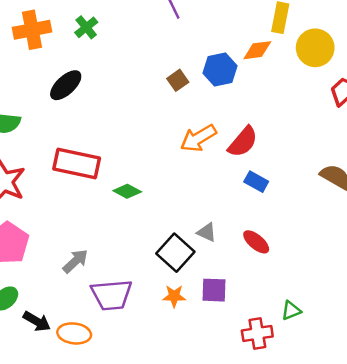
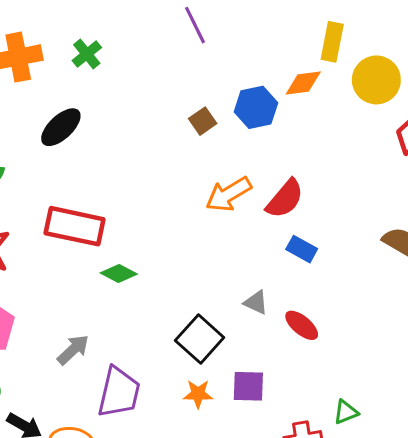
green diamond: (127, 191) -> (119, 273), moved
gray triangle: (207, 232) -> (256, 302), moved
purple trapezoid: (112, 295) -> (119, 392), turned -72

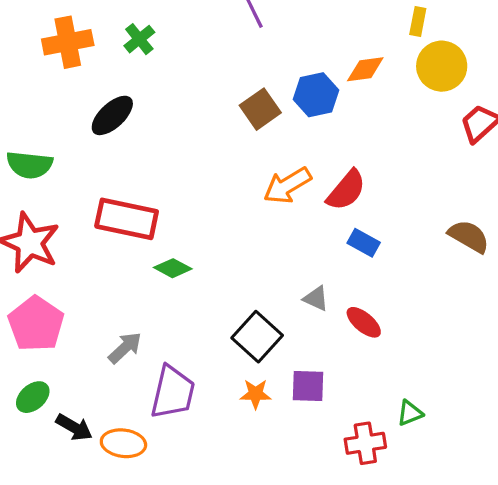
yellow rectangle: (332, 42) -> (418, 22), moved, size x0.7
brown square: (203, 121) -> (260, 109), size x1.4

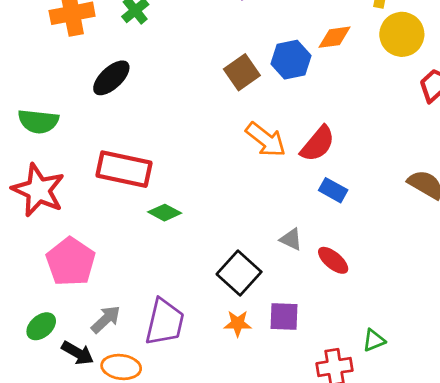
orange arrow: (287, 185) -> (266, 140), turned -111
pink pentagon: (36, 324) -> (71, 262), moved
gray arrow: (125, 348) -> (106, 319), moved

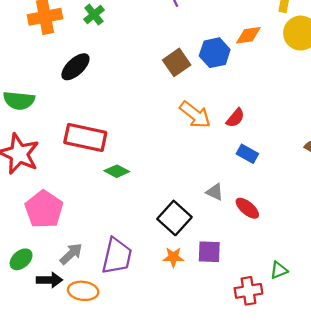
red semicircle: (318, 144) -> (235, 118), size x0.7
black arrow: (78, 353) -> (49, 280), turned -30

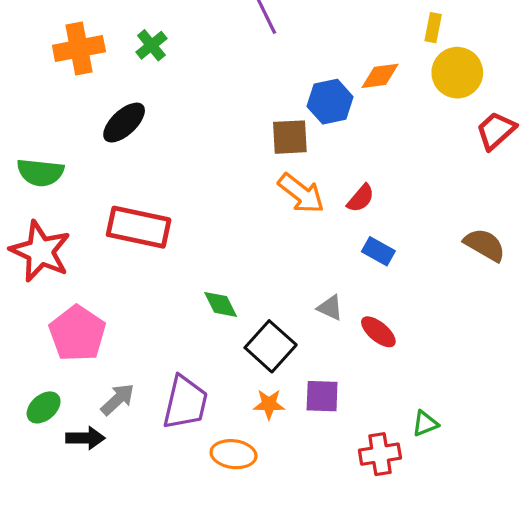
brown square: (177, 62) -> (290, 137), moved, turned 32
green diamond: (117, 171) -> (221, 304), moved, turned 35
orange ellipse: (83, 291) -> (234, 454), moved

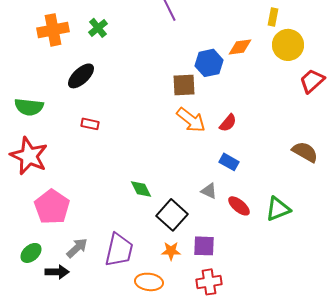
red rectangle: (139, 227) -> (90, 124), moved, size x0.5
blue rectangle: (378, 251) -> (229, 162), moved
green triangle: (425, 424) -> (278, 209), moved, size x1.5
red cross: (380, 454) -> (209, 282), moved

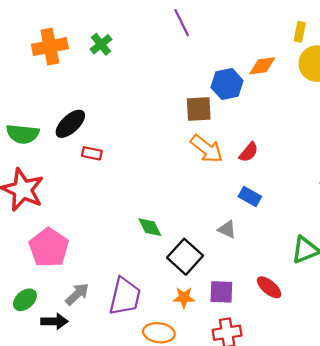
black ellipse: (81, 76) -> (70, 124), moved
red ellipse: (239, 206) -> (269, 287), moved

